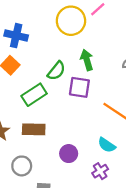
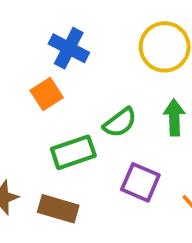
purple square: (79, 87) -> (140, 182), moved

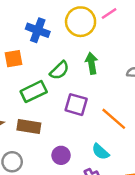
blue cross: (69, 48) -> (38, 30), moved
orange square: (47, 94) -> (13, 59), turned 30

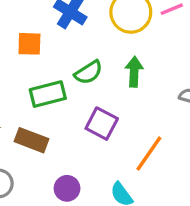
orange line: (114, 119) -> (149, 153), turned 72

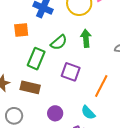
green rectangle: (48, 94) -> (36, 59), turned -45

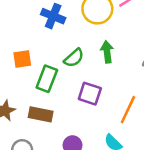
orange square: (21, 30) -> (22, 59), moved

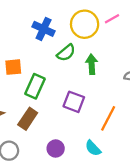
green semicircle: (74, 58) -> (66, 53), moved
brown rectangle: (41, 114) -> (28, 119), turned -70

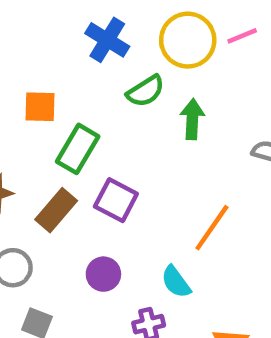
purple square: (74, 102) -> (116, 200), moved

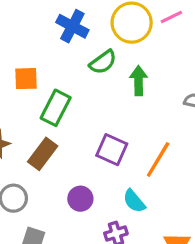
purple square: (116, 200) -> (112, 150), moved

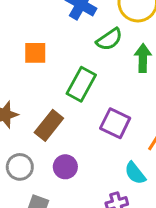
green rectangle: (56, 108) -> (81, 84), moved
purple circle: (80, 199) -> (65, 167), moved

